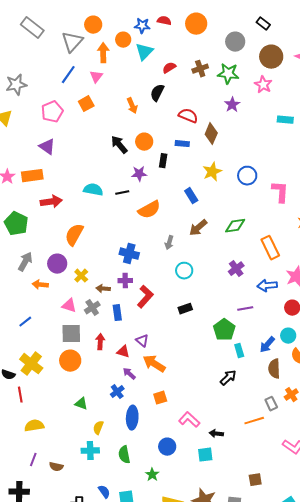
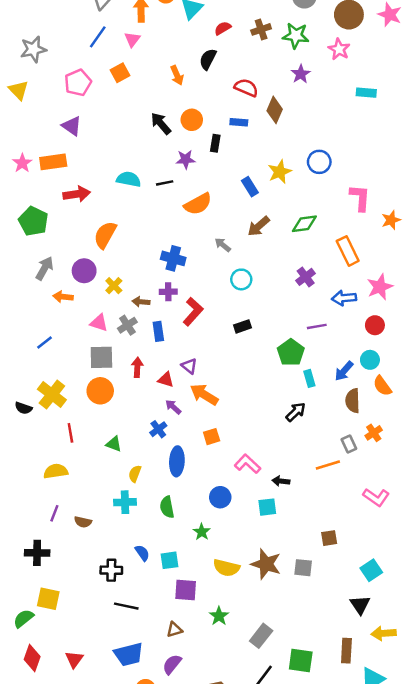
yellow star: (212, 172) -> (280, 172), moved
pink L-shape: (280, 192) -> (360, 198), moved
gray arrow: (169, 243) -> (223, 245), turned 112
red line: (20, 395) -> (70, 433), moved

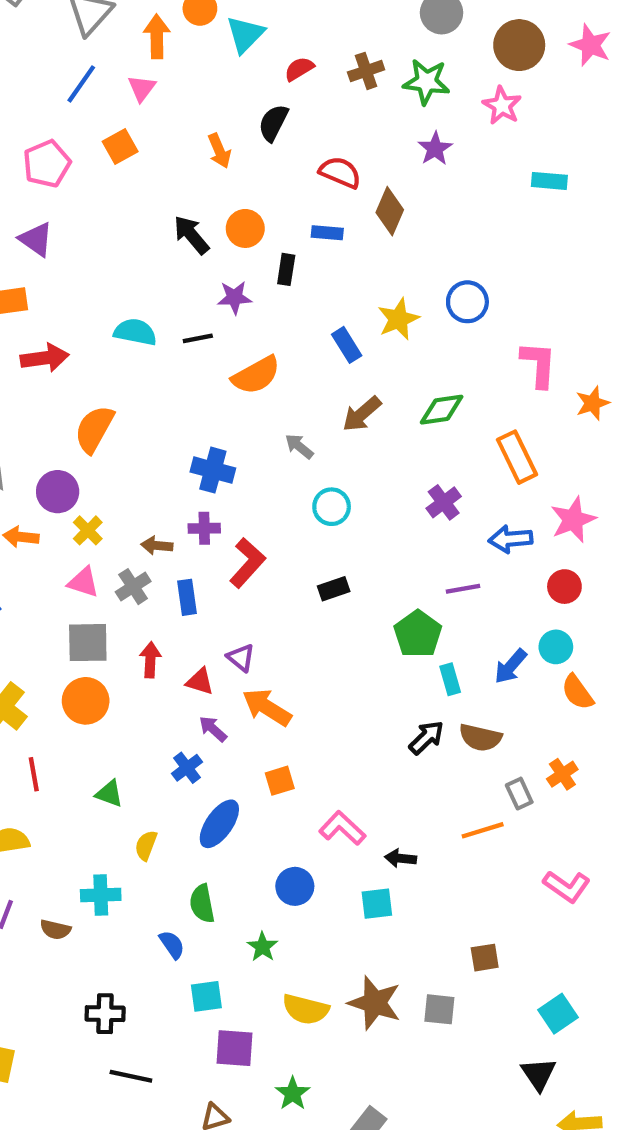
yellow cross: (114, 286) -> (88, 530), moved
brown semicircle: (353, 401) -> (480, 738), moved, turned -75
blue ellipse: (177, 461) -> (219, 824), turned 32
cyan cross: (125, 502) -> (101, 895), moved
blue semicircle: (142, 553) -> (172, 945), moved

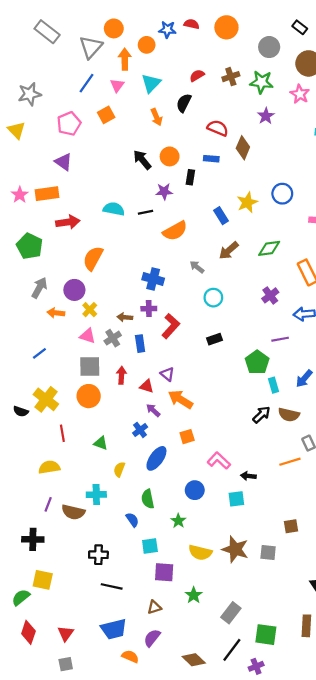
cyan triangle: (245, 34) -> (151, 83), moved
brown semicircle: (55, 930) -> (73, 512), size x1.5

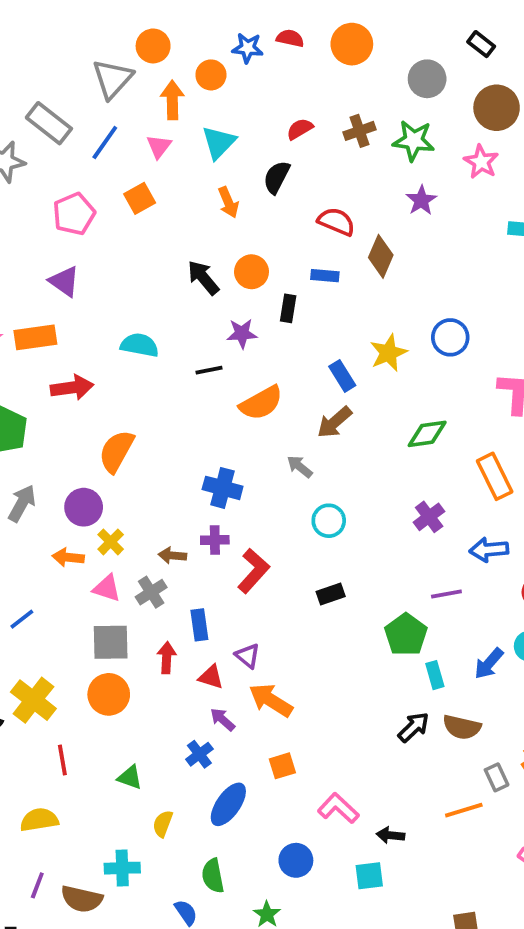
gray rectangle: (47, 32) -> (49, 123), moved
cyan semicircle: (114, 209) -> (140, 345), moved
brown arrow: (229, 251) -> (334, 422), moved
orange arrow: (56, 313) -> (68, 557), moved
blue rectangle: (140, 344) -> (199, 625), moved

